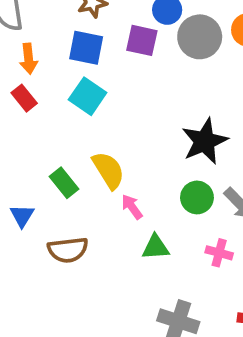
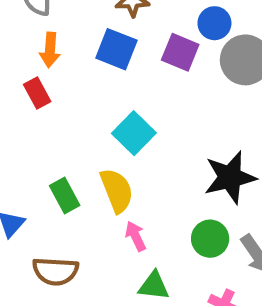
cyan square: (88, 96) -> (134, 133), moved

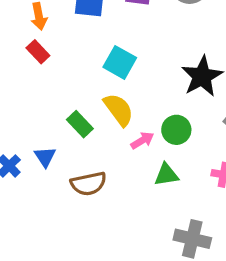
pink arrow: (136, 236) -> (142, 140), turned 100
green circle: (210, 239) -> (176, 130), moved

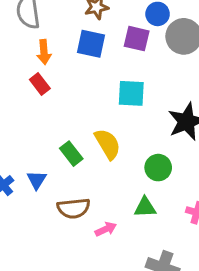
cyan square: (120, 62) -> (131, 93), moved, turned -32
pink arrow: (142, 140) -> (106, 229), moved

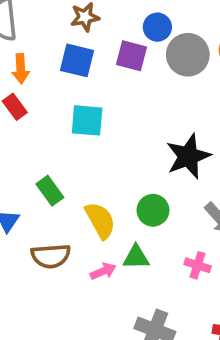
cyan square: (131, 93) -> (87, 120), moved
yellow semicircle: (108, 144) -> (100, 220), moved
pink arrow: (106, 229) -> (103, 271), moved

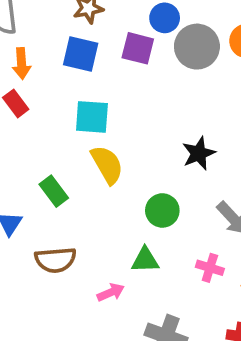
black star: (188, 156) -> (199, 153), size x0.7
yellow semicircle: (100, 220) -> (107, 165), moved
pink arrow: (103, 271) -> (111, 292), moved

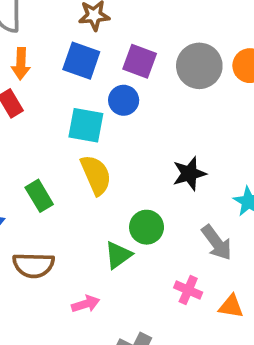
blue circle: (165, 18) -> (124, 100), moved
green triangle: (145, 260) -> (118, 255), moved, turned -40

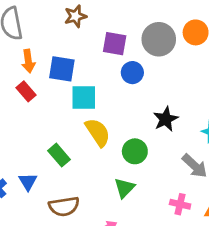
blue square: (81, 61) -> (62, 69), moved
blue circle: (124, 100) -> (132, 73), moved
green circle: (147, 227) -> (135, 151), moved

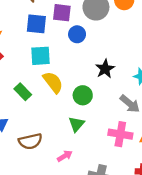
blue square: (62, 69) -> (36, 24), moved
green rectangle: (59, 155) -> (23, 92), moved
pink cross: (180, 204) -> (120, 134), size x1.5

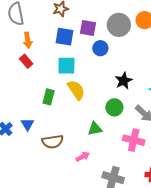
green rectangle: (23, 92) -> (49, 97), turned 56
green circle: (83, 95) -> (114, 107), moved
green triangle: (76, 124) -> (95, 129), turned 35

